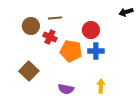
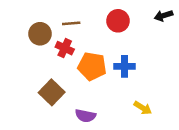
red circle: (91, 30) -> (118, 21), moved
brown square: (29, 71) -> (52, 92), moved
yellow arrow: (101, 86) -> (143, 108), moved, turned 120

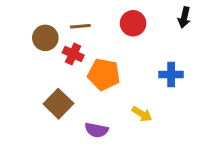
black arrow: (163, 16) -> (184, 17), turned -60
blue cross: (124, 66) -> (171, 74), moved
yellow arrow: (143, 108) -> (142, 114), moved

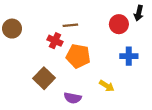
red circle: (133, 23) -> (119, 24), moved
brown line: (80, 26) -> (70, 25), moved
brown circle: (45, 38) -> (12, 29), moved

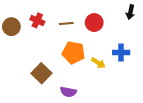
red circle: (119, 24) -> (94, 23), moved
red cross: (55, 41) -> (37, 20), moved
yellow arrow: (107, 86) -> (98, 63), moved

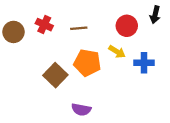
red circle: (94, 23) -> (127, 26), moved
yellow arrow: (98, 63) -> (117, 52), moved
brown square: (41, 73) -> (55, 75), moved

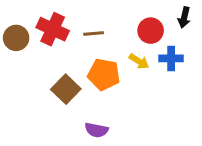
red cross: (44, 25) -> (53, 29), size x1.5
blue cross: (144, 63) -> (171, 58), moved

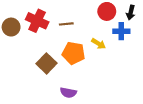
red circle: (151, 31) -> (107, 11), moved
blue cross: (171, 58) -> (121, 31), moved

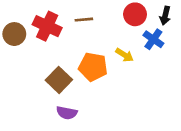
brown line: (66, 24) -> (84, 20), moved
blue cross: (121, 31) -> (153, 39), turned 35
purple semicircle: (68, 93) -> (67, 113), moved

